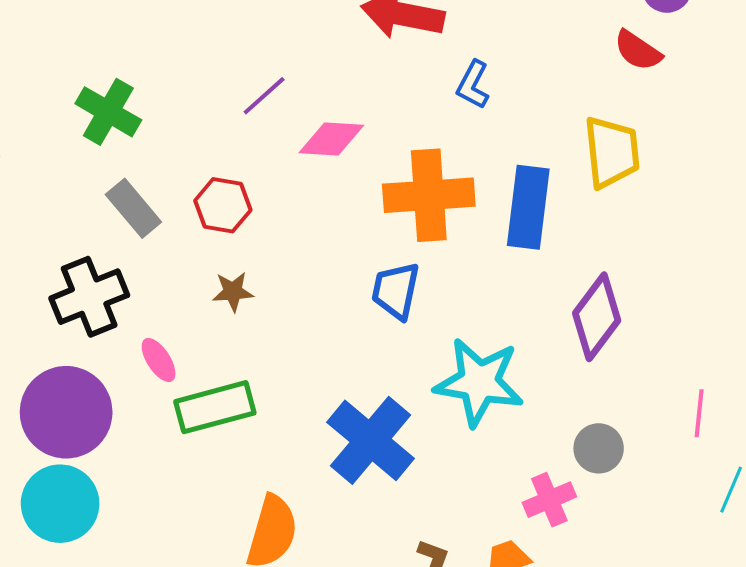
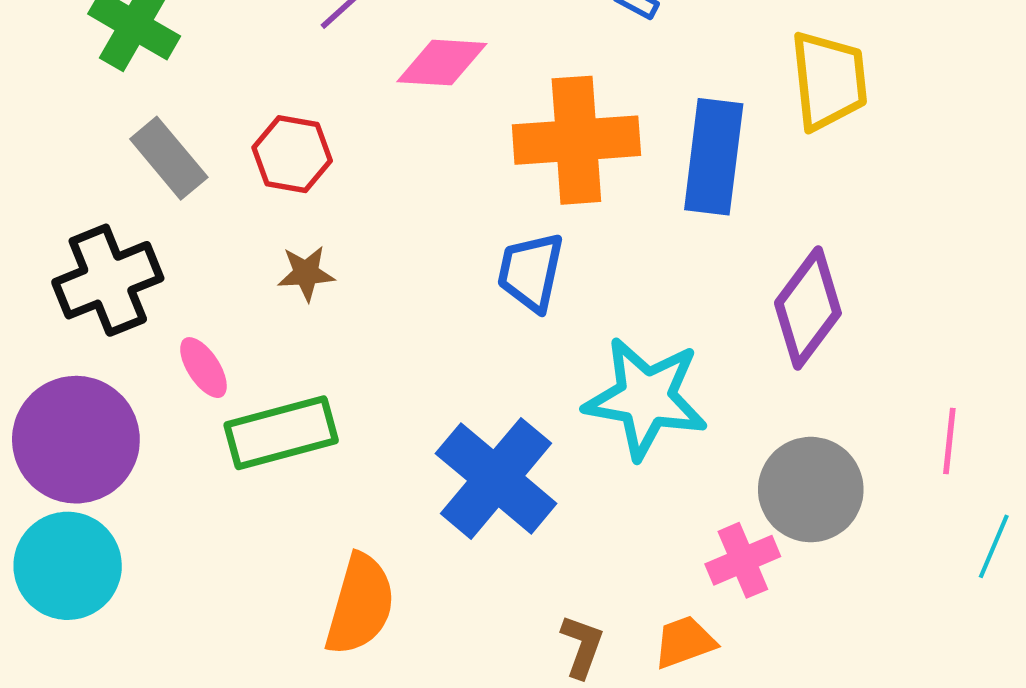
gray circle: (599, 448) -> (811, 490), size x1.5

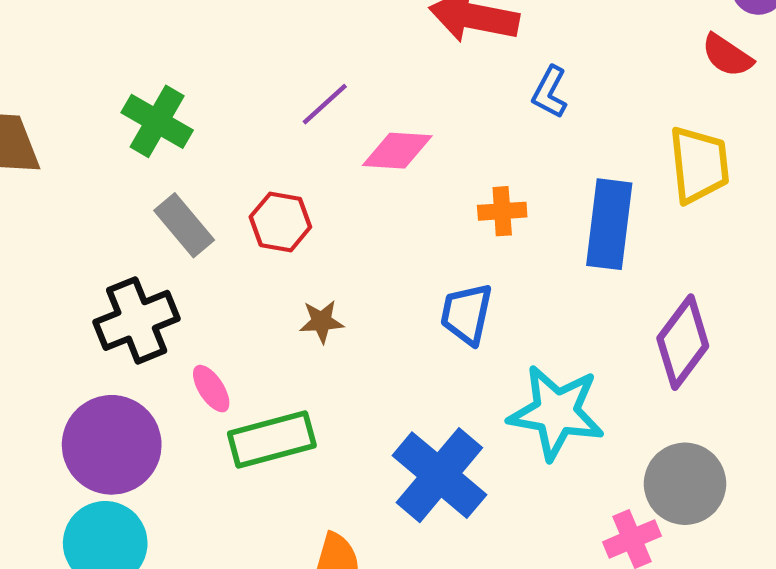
orange cross: (576, 140) -> (502, 211), size x0.5
brown star: (306, 273) -> (322, 322), moved

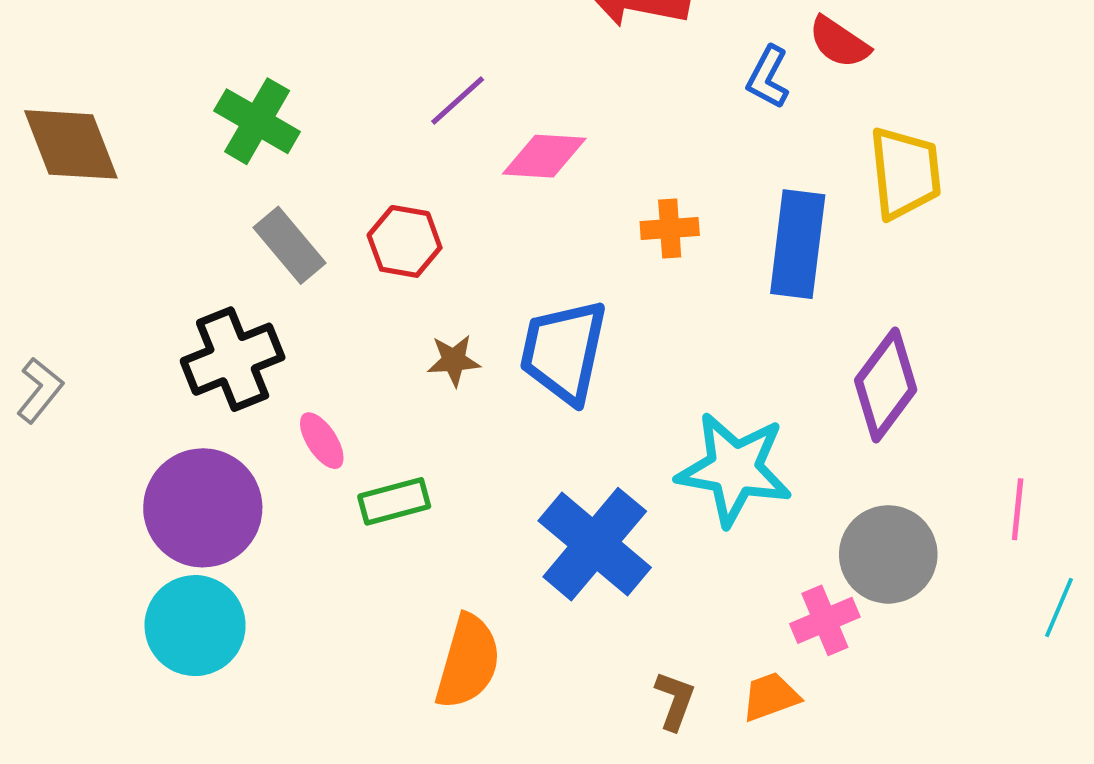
red semicircle: (727, 55) -> (839, 42), moved
blue L-shape: (550, 92) -> (768, 77), moved
blue trapezoid: (466, 314) -> (564, 351), moved, size x1.4
green rectangle: (272, 439) -> (394, 501), size x0.7

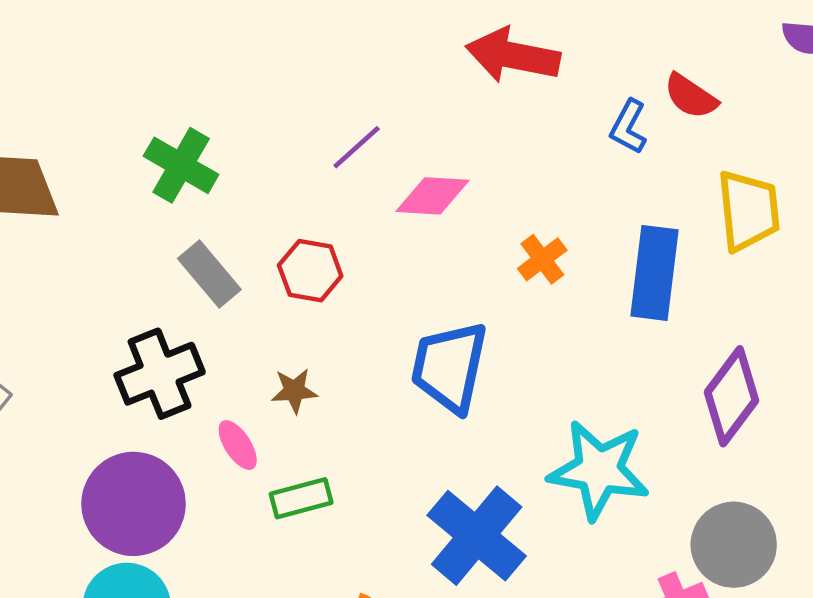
orange cross: (670, 229) -> (542, 259), turned -33
brown star: (454, 360) -> (294, 391), moved

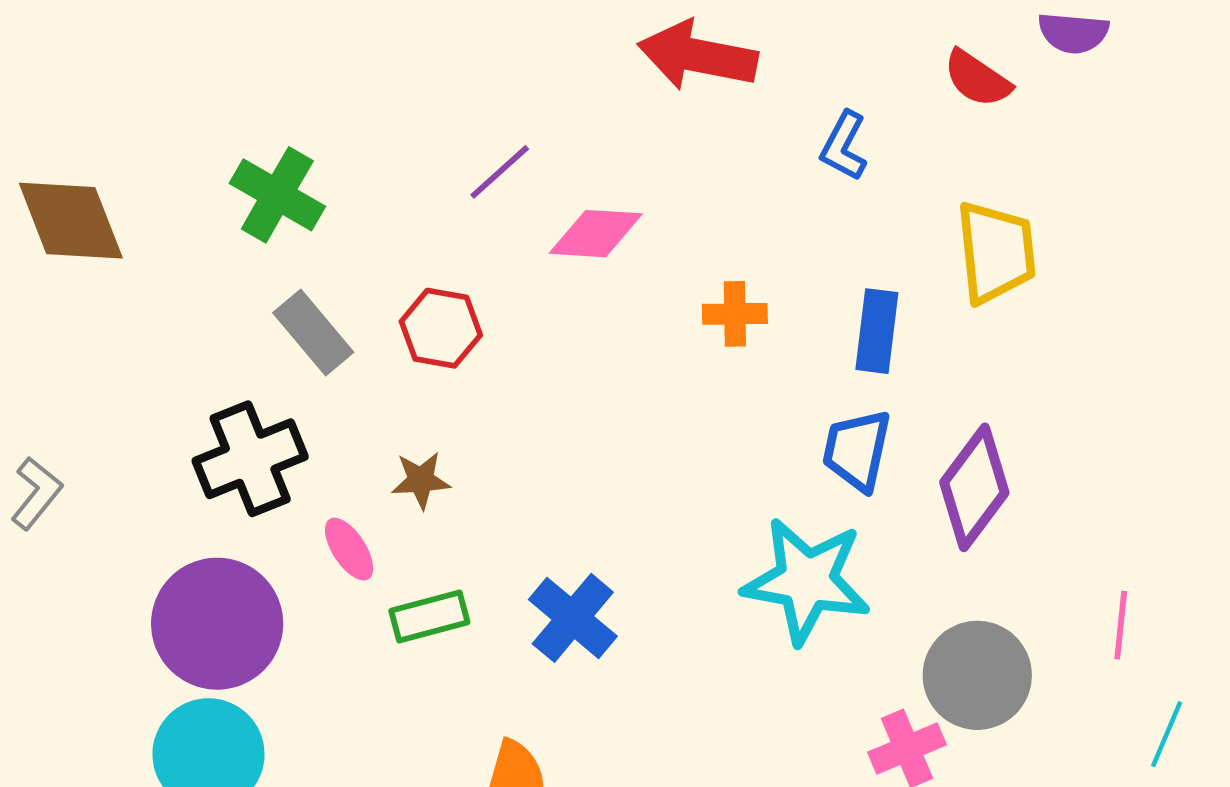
red semicircle: (691, 96) -> (977, 79), moved
orange cross: (542, 259) -> (735, 314), turned 36
blue rectangle: (654, 273) -> (877, 331), size x0.7
blue trapezoid: (449, 367) -> (857, 450), moved, size x0.7
blue cross: (477, 536) -> (573, 618), moved, size x0.7

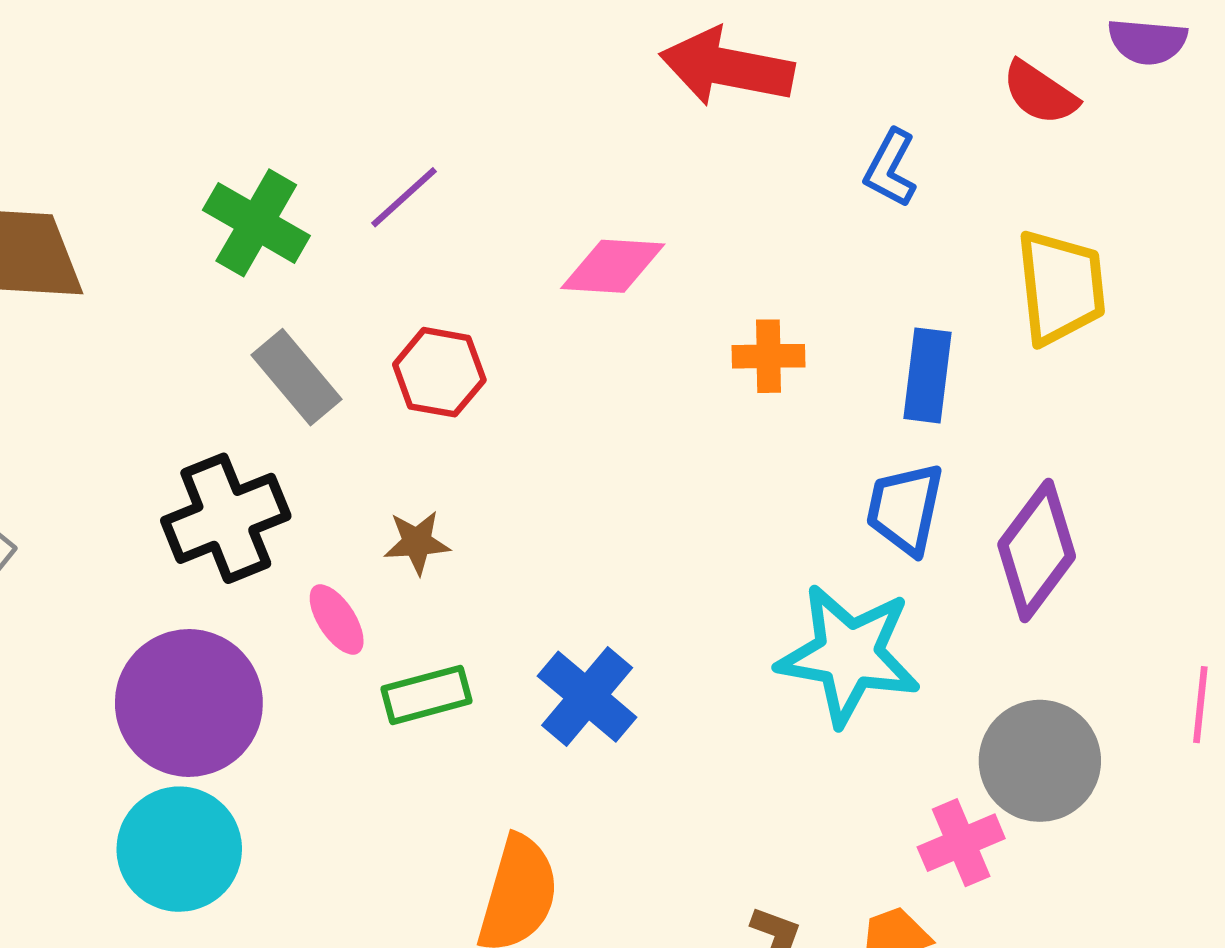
purple line: (500, 172) -> (404, 197), moved

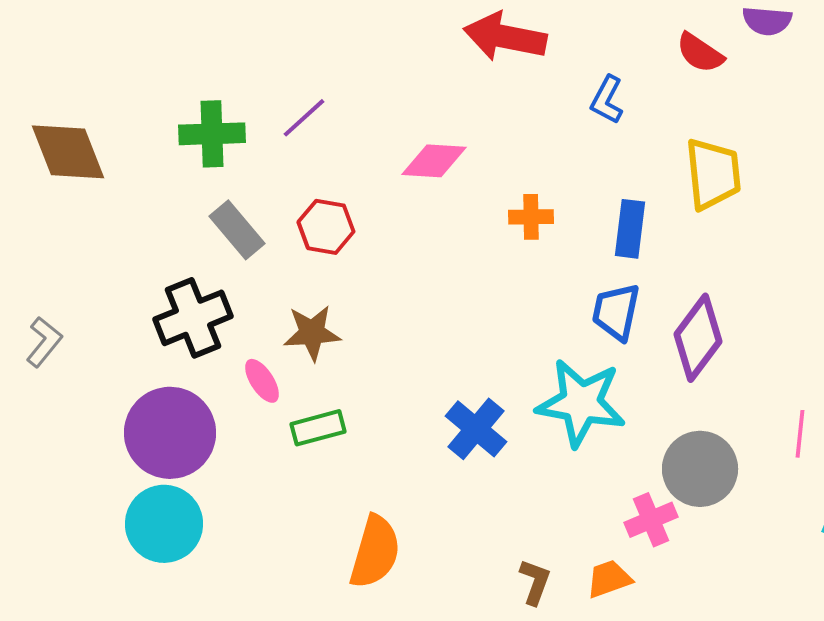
green cross: (256, 223) -> (212, 134), turned -32
brown star: (417, 542) -> (312, 333), size x1.4
blue cross: (587, 697) -> (476, 429), moved

